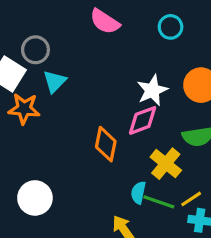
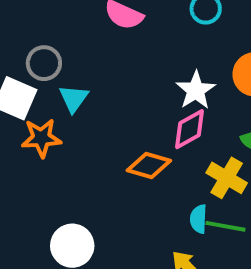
orange diamond: (106, 144) -> (149, 165), turned -76

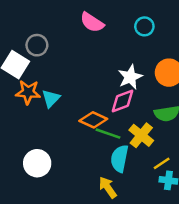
cyan triangle: (74, 98) -> (51, 98), moved
cyan semicircle: (199, 219) -> (120, 159), size x1.5
green line: (225, 226) -> (108, 134), moved

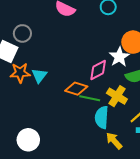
white star: (130, 77) -> (119, 57), moved
white circle: (37, 163) -> (28, 140), moved
yellow arrow: (108, 187) -> (114, 141), moved

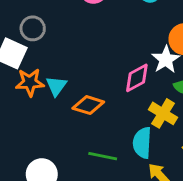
orange diamond: (76, 89) -> (88, 105), moved
green line: (90, 98) -> (103, 156), moved

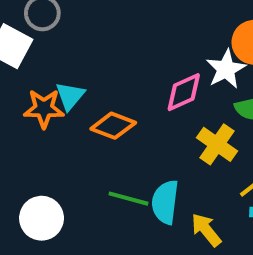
orange star: (30, 82) -> (44, 109), moved
cyan semicircle: (142, 143) -> (165, 202), moved

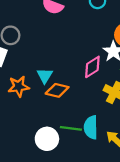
cyan triangle: (70, 96) -> (45, 76), moved
white circle: (42, 218) -> (47, 139), moved

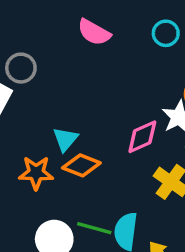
orange star: (19, 86) -> (36, 173), moved

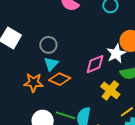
gray circle: (21, 68) -> (48, 45), moved

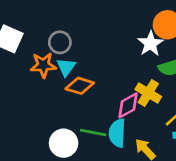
pink diamond: (95, 64) -> (128, 105), moved
orange star: (34, 83) -> (43, 65), moved

